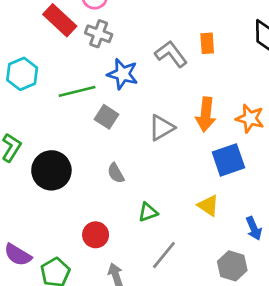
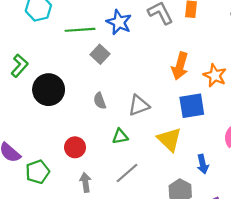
gray triangle: (161, 128) -> (139, 105), moved
yellow triangle: (208, 206) -> (169, 139), size x1.4

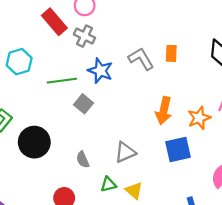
orange star: (215, 75) -> (199, 118), turned 30
gray semicircle: (100, 101) -> (83, 160), moved
yellow triangle: (169, 139) -> (134, 191), moved, size x0.7

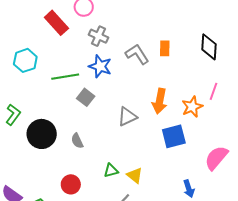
gray cross: (84, 36) -> (98, 36), moved
gray triangle: (125, 152) -> (127, 117), moved
gray semicircle: (83, 160) -> (77, 141), moved

